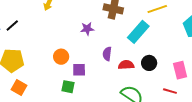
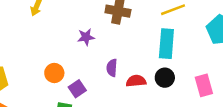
cyan rectangle: (138, 32) -> (166, 44), moved, turned -35
purple square: (79, 70) -> (77, 89), turned -32

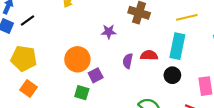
orange circle: (54, 73) -> (77, 59), size x1.5
red semicircle: (136, 81) -> (149, 55), moved

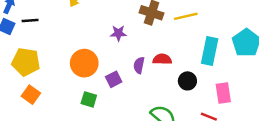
yellow line: (187, 17) -> (186, 16), moved
black line: (28, 20) -> (30, 21), turned 32
cyan rectangle: (177, 46) -> (210, 51), moved
purple square: (96, 75) -> (114, 79), moved

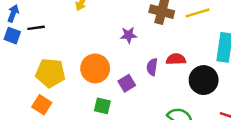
yellow pentagon: (26, 62) -> (50, 73), moved
black circle: (187, 81) -> (204, 80), size x1.5

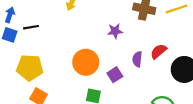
red semicircle: (176, 59) -> (159, 51), turned -36
yellow pentagon: (50, 73) -> (30, 68), moved

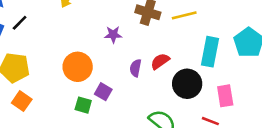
black line: (31, 27) -> (20, 23), turned -40
purple square: (115, 75) -> (103, 92), moved, turned -32

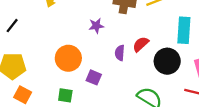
green square: (83, 105) -> (65, 95), moved

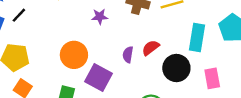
purple star: (96, 26) -> (100, 17), moved
purple square: (94, 77) -> (98, 77), size x1.6

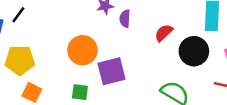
purple semicircle: (128, 55) -> (125, 19), moved
purple square: (98, 77) -> (112, 71), turned -36

